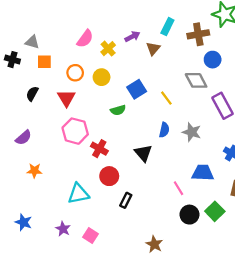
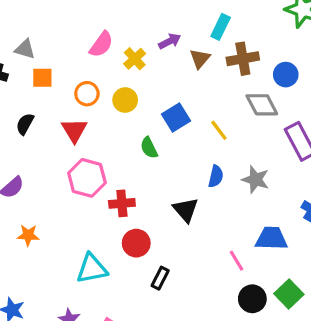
brown cross: (198, 34) -> (243, 59), moved
green semicircle: (118, 110) -> (149, 148), turned 80
red cross: (99, 149) -> (122, 203), turned -35

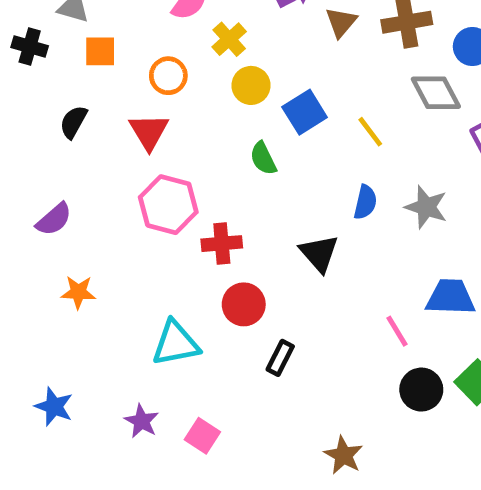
yellow cross: (135, 59) -> (229, 39), moved
yellow circle: (125, 100) -> (251, 85), moved

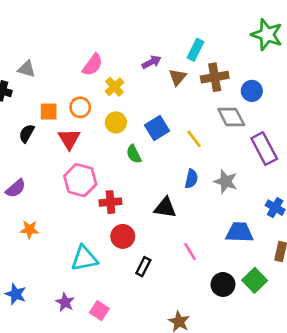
orange square: (100, 51) -> (49, 111), moved
yellow circle: (251, 85) -> (116, 122), moved
black triangle: (319, 253) -> (165, 208), turned -40
pink line: (397, 331) -> (190, 252), moved

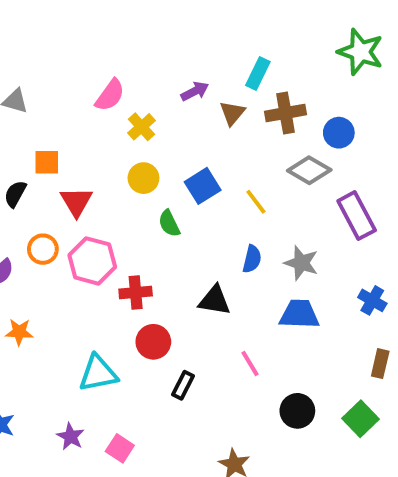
orange circle: (80, 107) -> (43, 249), moved
gray diamond: (231, 117) -> (309, 170), turned -32
blue trapezoid: (239, 232) -> (299, 314), moved
green square: (255, 280) -> (361, 419), moved

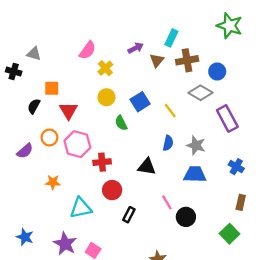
orange star: (19, 332) -> (53, 182), moved
black circle: (297, 411) -> (186, 217), moved
purple star: (70, 437) -> (65, 244), size x1.5

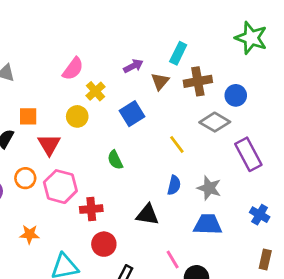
yellow circle: (107, 97) -> (77, 116), moved
blue square: (140, 102) -> (132, 114), moved

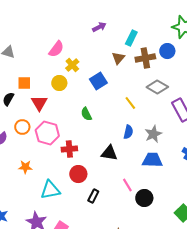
purple arrow: (133, 66) -> (99, 27), moved
blue circle: (236, 95) -> (167, 51), moved
gray star: (209, 188) -> (153, 134), turned 30

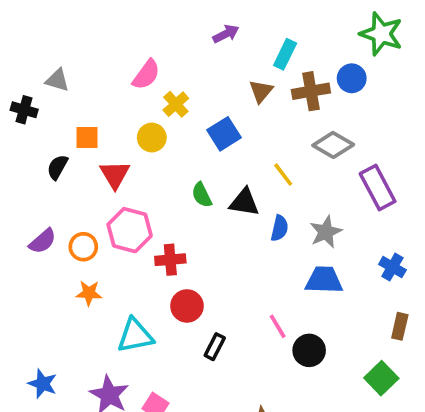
orange circle: (22, 127) -> (83, 247), moved
black triangle: (109, 153) -> (244, 202), moved

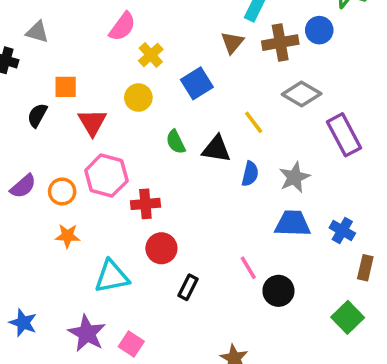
yellow circle: (152, 138) -> (138, 98), moved
blue cross: (392, 267) -> (342, 231), moved

